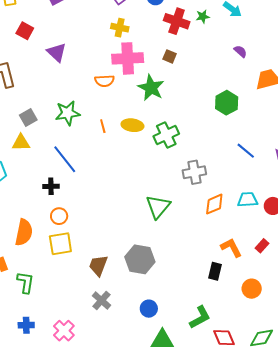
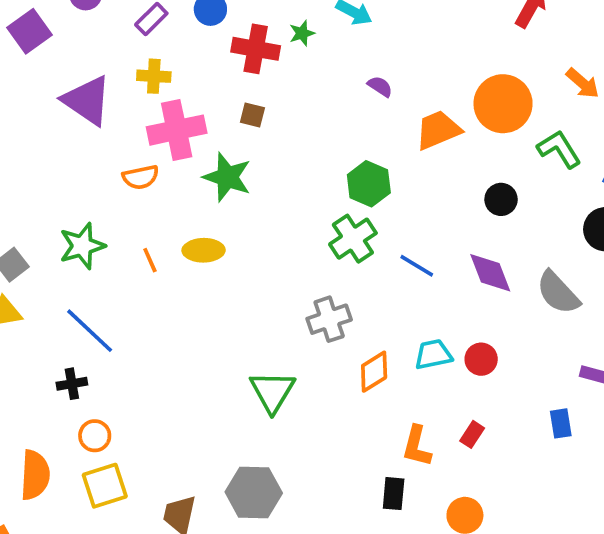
purple triangle: (57, 52) -> (87, 101), moved, size x1.4
green cross: (166, 135) -> (353, 239), moved
orange L-shape: (231, 248) -> (417, 446), turned -130

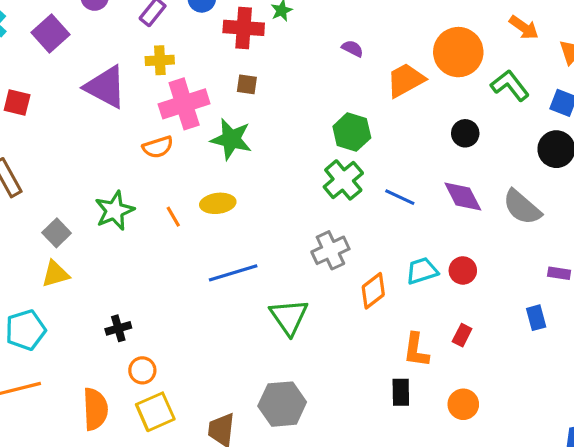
blue line: (90, 331) -> (233, 273), moved, turned -54

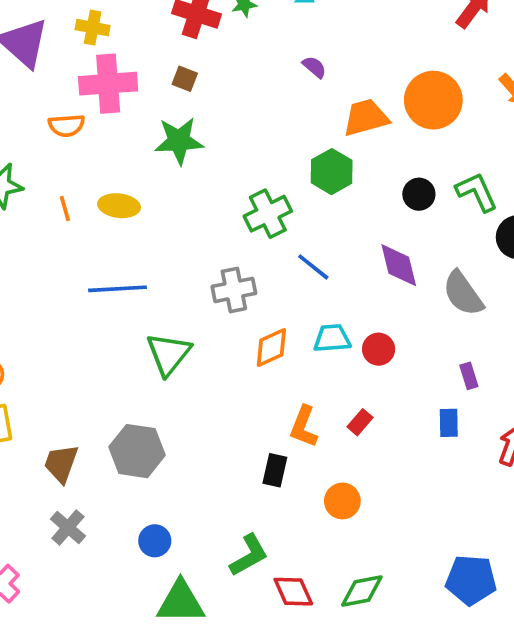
green L-shape: (510, 85) -> (477, 192), moved
green hexagon: (352, 132) -> (332, 172), moved
green star: (231, 139) -> (179, 141), moved, turned -30
blue line: (400, 197) -> (313, 267), moved
purple rectangle: (559, 273) -> (469, 376), moved, turned 50

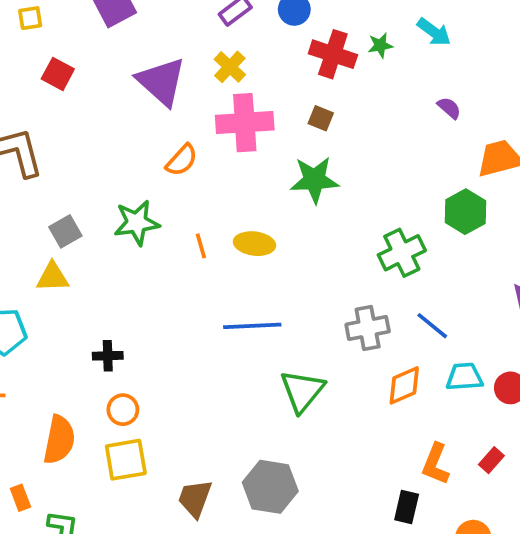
yellow cross: (93, 28) -> (230, 67), turned 32
orange semicircle: (66, 125) -> (182, 160), moved, turned -44
blue line: (313, 267) -> (432, 326), moved

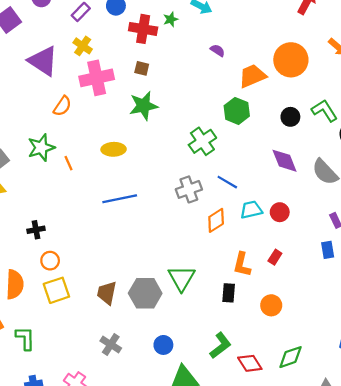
orange line: (201, 246) -> (68, 163), moved
green triangle: (302, 391) -> (182, 278), moved
brown trapezoid: (195, 498) -> (107, 293), moved

